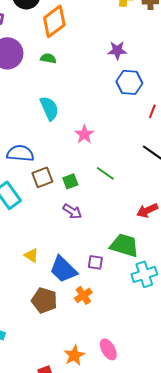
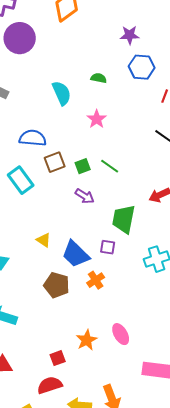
green semicircle: (48, 58) -> (99, 78), moved
green line: (105, 173) -> (110, 166), moved
green trapezoid: (124, 245) -> (124, 219), moved, turned -96

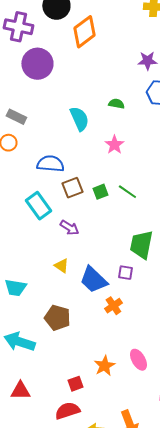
purple arrow: (85, 196) -> (69, 228), moved
brown pentagon: (57, 285) -> (57, 318), moved

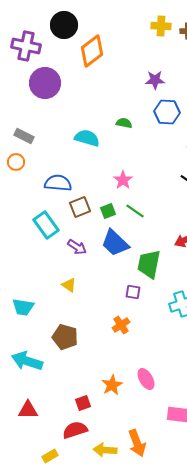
cyan semicircle: (79, 119) -> (87, 138), turned -50
pink star: (114, 145) -> (123, 180), moved
blue trapezoid: (93, 280) -> (115, 243), moved

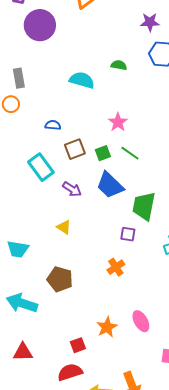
gray rectangle: (24, 136) -> (19, 78), turned 54
blue semicircle: (58, 183) -> (53, 125), size x0.6

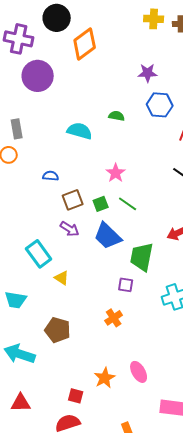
cyan rectangle: (41, 167) -> (39, 254), moved
purple arrow: (72, 189) -> (70, 229), moved
red square: (78, 345) -> (76, 396), turned 35

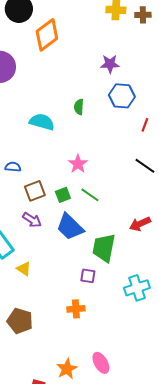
green semicircle: (117, 116) -> (79, 107), turned -98
orange cross: (114, 318) -> (76, 309), turned 30

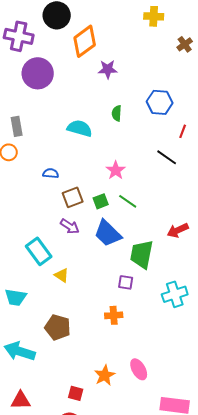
brown cross: (143, 15) -> (185, 44), moved, turned -35
purple star: (110, 64) -> (108, 69), moved
black line: (145, 166) -> (167, 157), moved

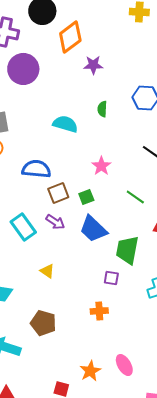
blue semicircle: (51, 173) -> (36, 169), size x1.8
green line: (128, 201) -> (135, 197), moved
cyan rectangle: (39, 251) -> (23, 227), moved

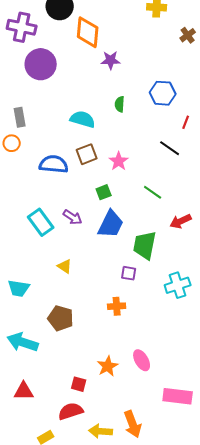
orange diamond: (70, 37) -> (88, 32), turned -48
brown square: (58, 193) -> (87, 154), moved
blue trapezoid: (93, 229) -> (111, 224), turned -108

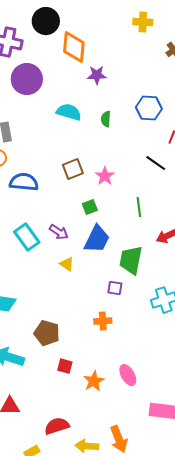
cyan semicircle: (83, 119) -> (69, 112), moved
blue semicircle: (54, 164) -> (24, 182), moved
green line: (153, 192) -> (139, 207), turned 48
yellow triangle: (65, 266) -> (67, 264), moved
red square: (79, 384) -> (65, 366), moved

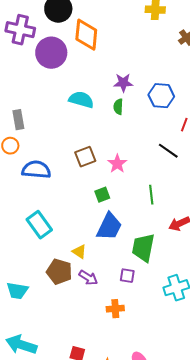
purple star: (97, 75) -> (123, 83), moved
purple circle: (27, 79) -> (51, 53), moved
purple arrow: (59, 232) -> (88, 278), moved
brown pentagon: (47, 333) -> (59, 272), moved

